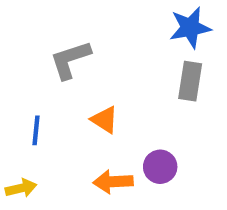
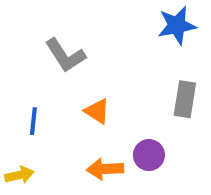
gray L-shape: (70, 60) -> (65, 55), turned -105
gray rectangle: (190, 81) -> (185, 99), moved

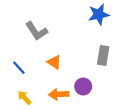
blue line: (33, 121) -> (19, 68), turned -48
yellow arrow: (19, 175) -> (24, 98), moved, turned -120

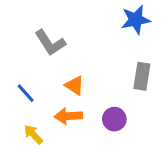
orange arrow: (59, 94) -> (68, 116), moved

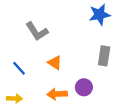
orange arrow: (68, 116) -> (57, 94), moved
yellow arrow: (33, 134) -> (15, 98), moved, turned 136

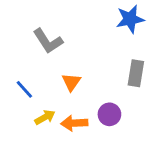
orange triangle: (55, 63) -> (71, 82), turned 32
yellow arrow: (15, 98) -> (45, 117), moved, turned -32

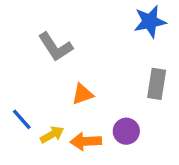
orange triangle: (71, 82) -> (82, 94), turned 36
blue line: (24, 89) -> (22, 119), moved

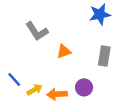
orange triangle: (82, 94) -> (64, 51), moved

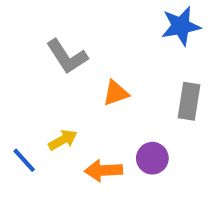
blue line: (14, 80) -> (24, 160), moved
yellow arrow: (35, 90) -> (63, 140), moved

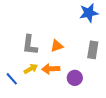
gray L-shape: (67, 56) -> (30, 45), moved, turned 40
orange arrow: (104, 170) -> (51, 69), moved

